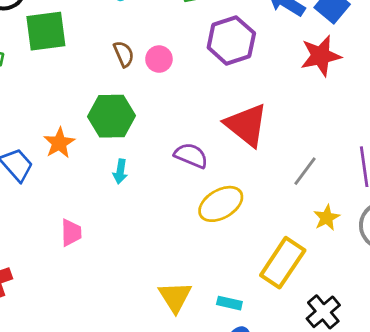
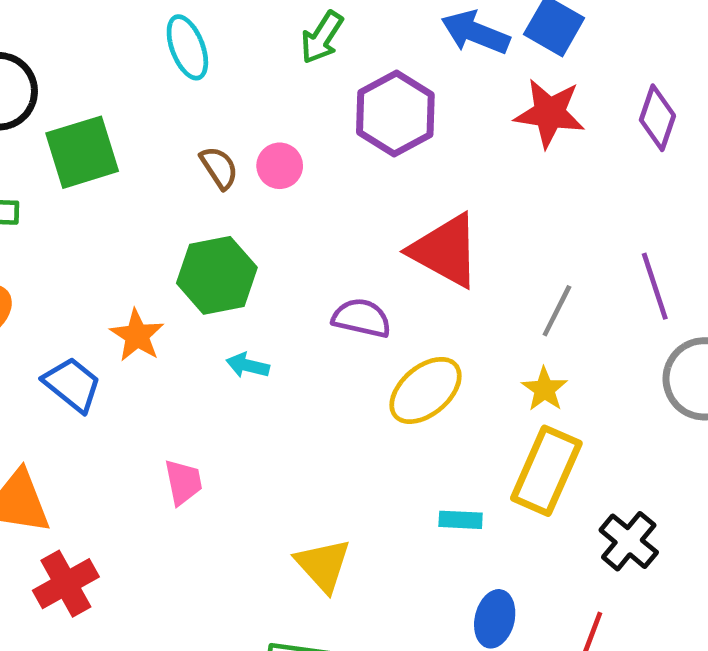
red star: (321, 56) -> (550, 113), turned 30
cyan arrow: (120, 171) -> (248, 365), turned 105
yellow star: (327, 218) -> (544, 389), moved
yellow triangle: (175, 297) -> (323, 565), moved
cyan rectangle: (229, 303) -> (461, 520), moved

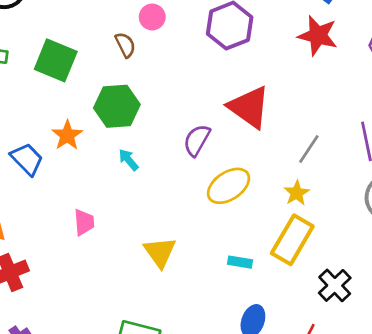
green square: (82, 152) -> (56, 60), moved, turned 33
pink circle: (280, 166) -> (152, 17), moved
purple semicircle: (362, 318) -> (197, 140), turned -80
cyan arrow: (248, 365) -> (129, 160), turned 30
yellow triangle: (323, 565) -> (160, 252), moved

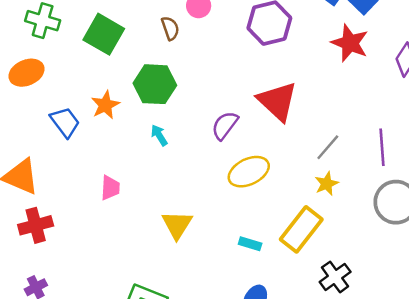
yellow star: (297, 193) -> (327, 184), moved

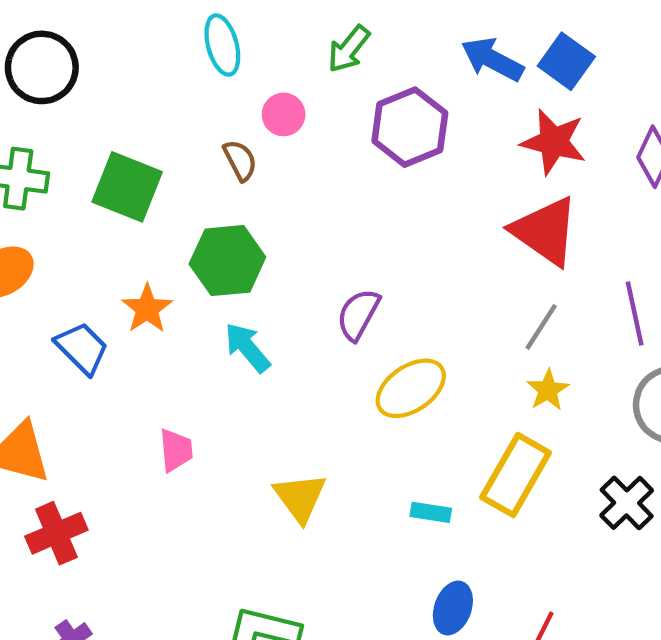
red triangle: (277, 101) -> (545, 231), moved
cyan arrow: (159, 135) -> (247, 348), size x1.4
black cross: (335, 277) -> (627, 503), moved

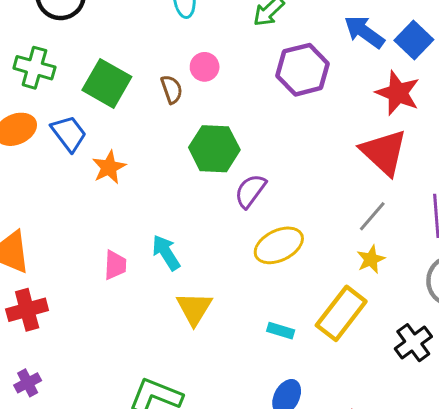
pink circle: (284, 114) -> (205, 67), moved
brown semicircle: (240, 160) -> (172, 89), moved
green hexagon: (227, 261) -> (214, 149), moved
blue trapezoid: (82, 348) -> (69, 133), moved
cyan arrow: (247, 348) -> (166, 252), moved

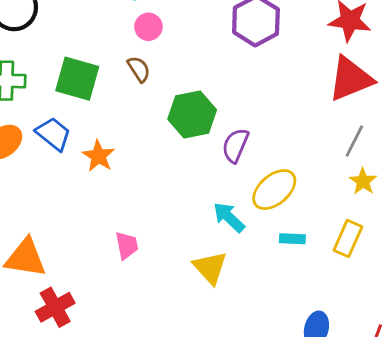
pink circle: (205, 67) -> (148, 27), moved
red triangle: (384, 152) -> (350, 79), turned -51
cyan arrow: (166, 252) -> (229, 217), moved
yellow rectangle: (341, 313) -> (348, 238), size x0.7
cyan rectangle: (281, 331) -> (292, 239), moved

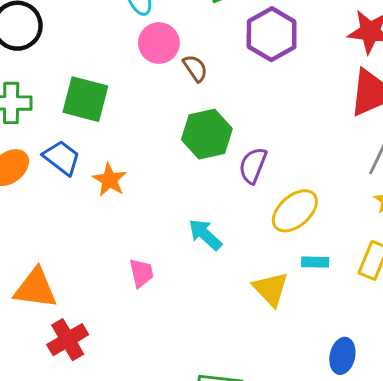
pink circle: (148, 27) -> (159, 43), size x1.4
brown semicircle: (139, 69) -> (195, 68), moved
cyan arrow: (229, 217) -> (205, 235), moved
yellow triangle: (210, 268) -> (271, 289), moved

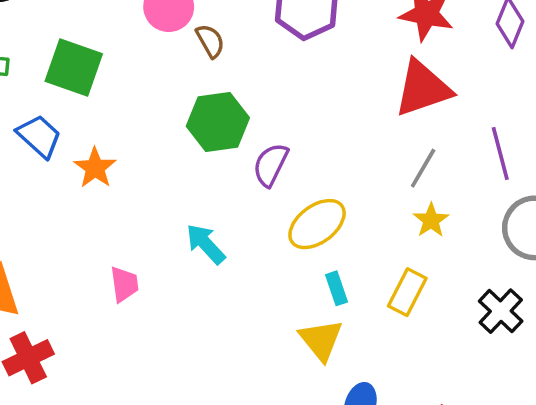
cyan rectangle: (315, 262) -> (336, 288), turned 65
yellow triangle: (271, 289) -> (321, 340), moved

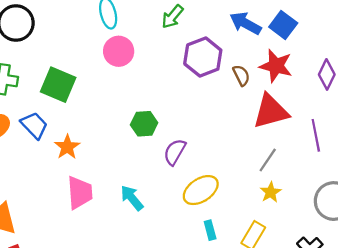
brown semicircle: (210, 41) -> (241, 75), moved
green hexagon: (218, 122) -> (144, 124), size x0.7
purple line: (500, 153) -> (316, 135), moved
pink trapezoid: (124, 284) -> (80, 193), moved, size x1.5

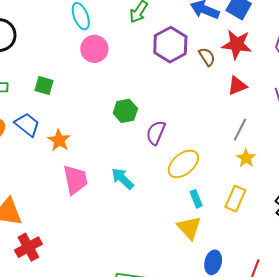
green square: (58, 85) -> (44, 86), size x0.6
red triangle: (271, 111) -> (237, 86), size x0.6

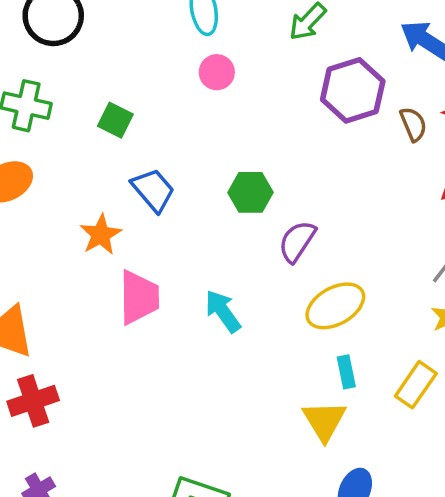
pink circle: (94, 49) -> (217, 72), size x0.7
blue trapezoid: (27, 125) -> (153, 190), moved
orange star: (59, 140) -> (101, 235), moved

